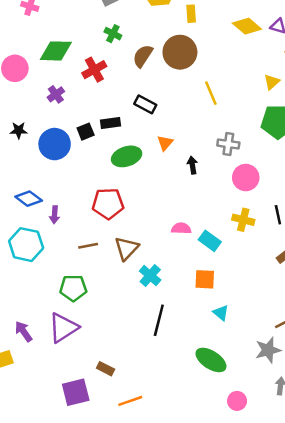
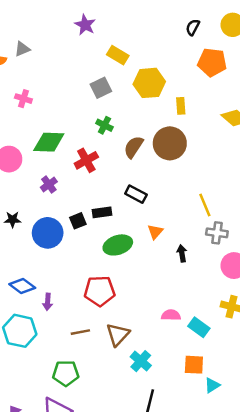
yellow line: (211, 93) -> (205, 205), moved
cyan triangle: (221, 313) -> (212, 385), moved, turned 49

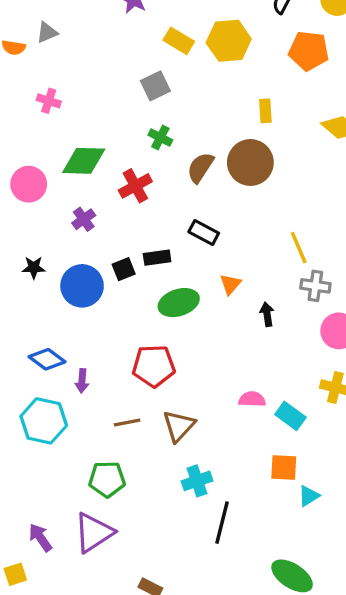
yellow hexagon: (149, 83) -> (229, 41), moved
cyan cross: (141, 361) -> (197, 481), moved, turned 30

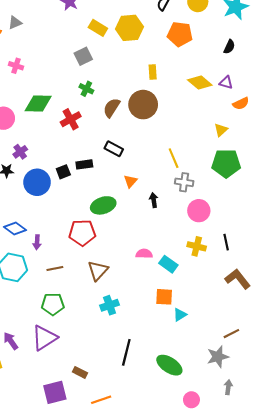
purple cross: (84, 219) -> (20, 152), moved
green ellipse: (179, 303) -> (103, 205), moved
brown line: (127, 423) -> (55, 268), moved
black line: (222, 523) -> (126, 352), moved

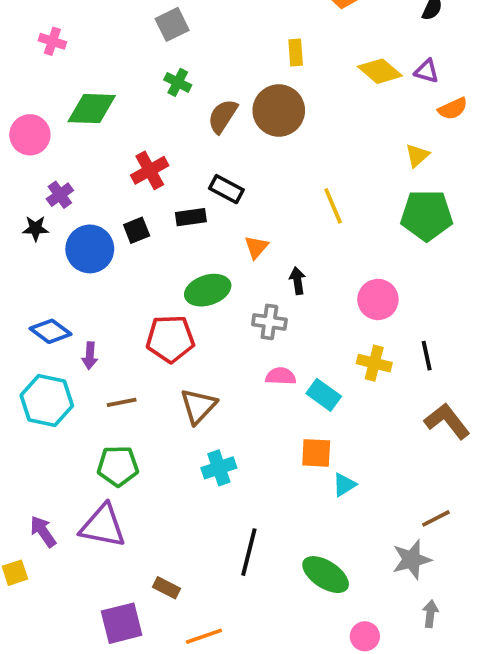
red cross: (71, 119) -> (150, 170), moved
black rectangle: (84, 164) -> (191, 217), moved
gray cross: (184, 182) -> (269, 322), moved
purple triangle: (44, 338) -> (103, 526), turned 44

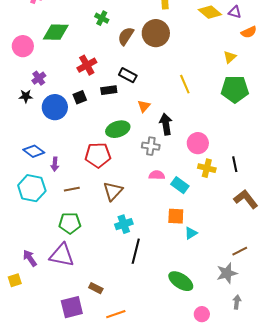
black arrow: (297, 281) -> (166, 124), size x1.5
pink circle: (378, 299) -> (198, 143), moved
black line: (249, 552) -> (136, 251), moved

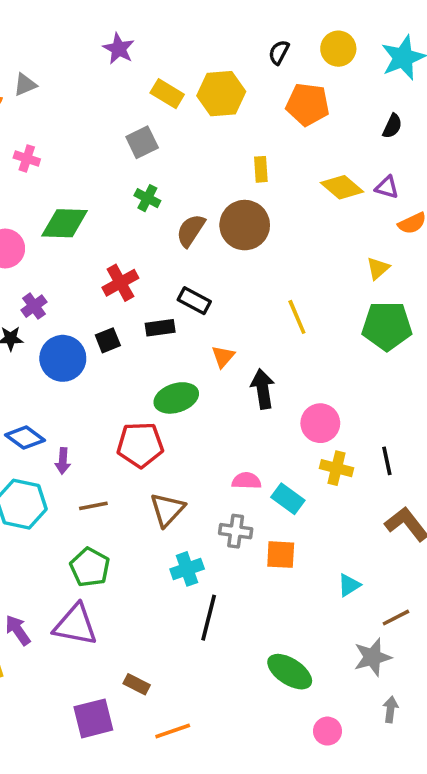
gray cross: (151, 146) -> (236, 531), moved
green pentagon: (70, 223) -> (90, 567), turned 30
cyan triangle: (191, 233) -> (349, 585), moved

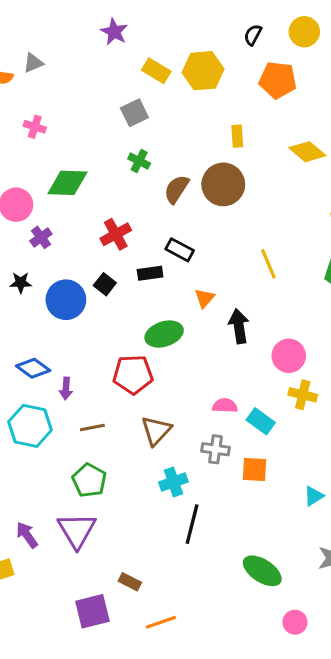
purple cross: (34, 306) -> (41, 237), moved
black square: (108, 340) -> (105, 284), turned -30
purple triangle: (75, 625) -> (77, 530), turned 48

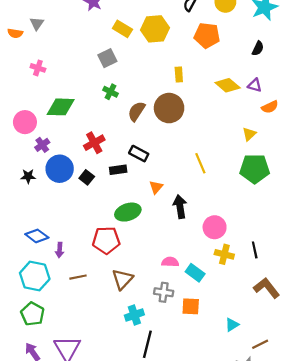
gray triangle: (33, 63) -> (37, 23), turned -32
blue circle: (66, 300) -> (60, 169), moved
green pentagon: (89, 480) -> (33, 314), moved

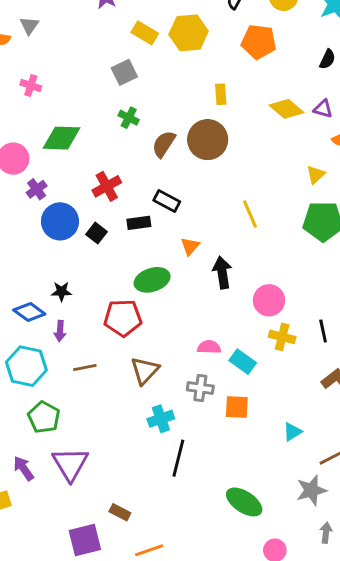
black star: (28, 176) -> (61, 292), moved
green pentagon: (33, 314) -> (44, 417), moved

